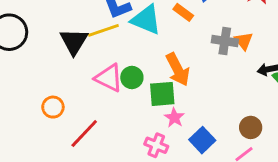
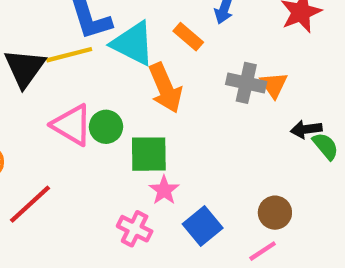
orange arrow: (178, 69) -> (165, 88), moved

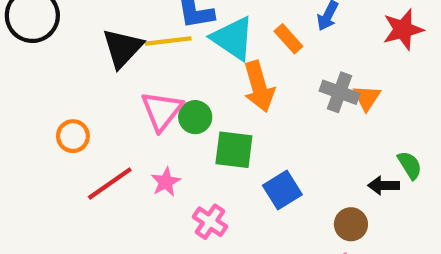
pink triangle: (72, 125) -> (162, 111), turned 30
black arrow: (306, 129) -> (384, 186), moved
pink star: (164, 190) -> (166, 182), moved
blue square: (203, 226) -> (282, 190), moved

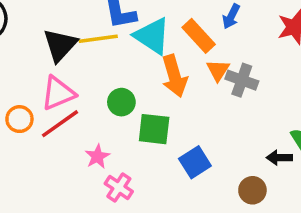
orange rectangle: (288, 39) -> (199, 36), size x1.4
orange triangle: (367, 98) -> (218, 70), moved
pink triangle: (162, 111) -> (58, 93), moved, turned 30
red line: (110, 184) -> (60, 124), moved
pink cross: (210, 222) -> (119, 188), moved

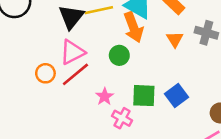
orange triangle: (218, 70) -> (175, 39), moved
orange arrow: (174, 76) -> (133, 27), moved
green square: (154, 129) -> (144, 96), moved

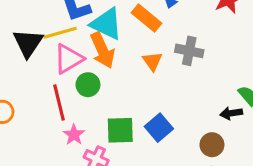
pink triangle: (72, 52) -> (69, 59), moved
red line: (75, 74) -> (59, 103), moved, turned -60

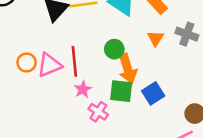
orange arrow: (102, 50) -> (128, 69), moved
pink triangle: (69, 59) -> (49, 65), moved
green circle: (88, 85) -> (114, 49), moved

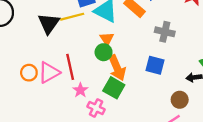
orange triangle: (155, 38) -> (107, 39), moved
green square: (121, 91) -> (114, 88), turned 30
blue square: (153, 93) -> (155, 65), moved, turned -36

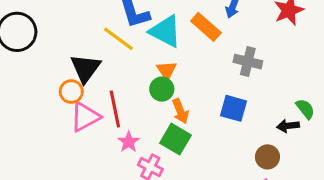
yellow line: (72, 17) -> (118, 39), turned 50
black triangle: (49, 23) -> (85, 68), moved
orange arrow: (117, 68) -> (180, 111), size x0.7
orange circle: (29, 73) -> (71, 92), moved

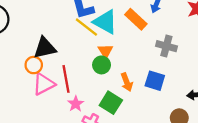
yellow line: (118, 39) -> (86, 27), moved
black triangle: (85, 68) -> (45, 48), turned 40
orange arrow: (180, 111) -> (127, 82), moved

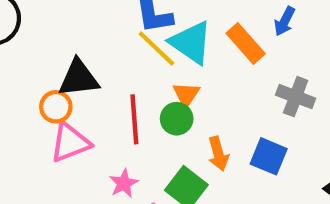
red line: (66, 79) -> (134, 119), moved

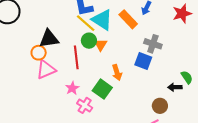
green circle: (177, 119) -> (89, 41), moved
blue square: (269, 156) -> (143, 61), moved

